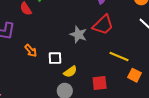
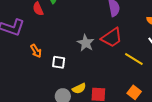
yellow line: (119, 57) -> (134, 59), moved
yellow semicircle: (70, 72) -> (79, 88), moved

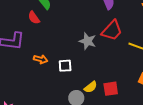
orange arrow: (36, 51) -> (41, 59), turned -32

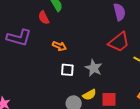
gray star: (88, 41) -> (94, 68), moved
orange arrow: (41, 59) -> (59, 46), moved

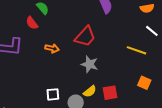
red trapezoid: (119, 42) -> (85, 37), moved
white square: (67, 70) -> (53, 94), moved

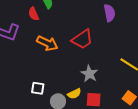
orange arrow: (52, 48) -> (47, 43), size x1.5
gray star: (89, 64) -> (89, 74), moved

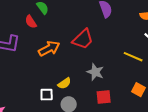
orange arrow: (47, 43) -> (49, 49), turned -45
yellow semicircle: (74, 94) -> (64, 83), moved

